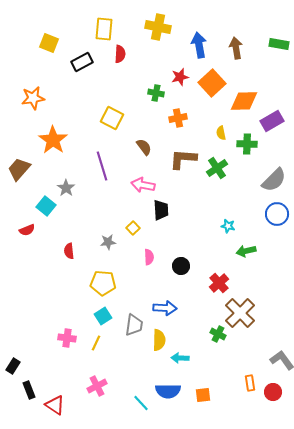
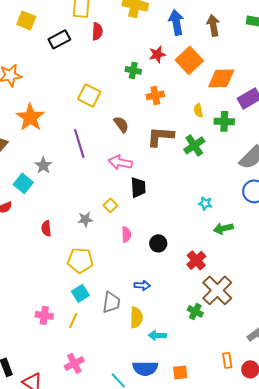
blue arrow: (165, 308) -> (142, 285), size x0.7

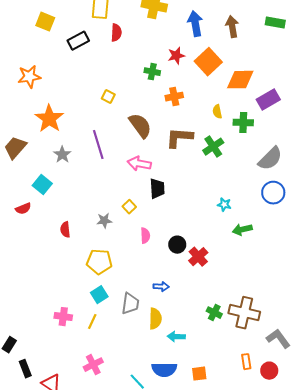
yellow square: (89, 95) -> (108, 97), size x0.6
brown semicircle: (121, 124) -> (140, 126), size x1.5
gray star: (43, 165) -> (62, 155), moved
red cross: (196, 260) -> (198, 257), moved
brown cross: (217, 290) -> (244, 313), moved, turned -32

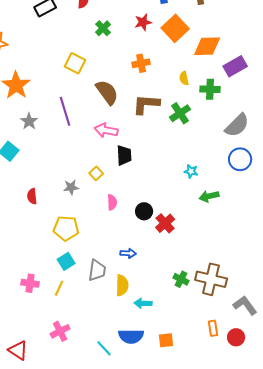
green cross: (152, 72) -> (103, 28), moved, turned 35
yellow square: (108, 97) -> (75, 63), size x1.5

